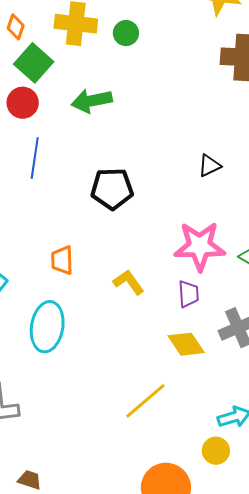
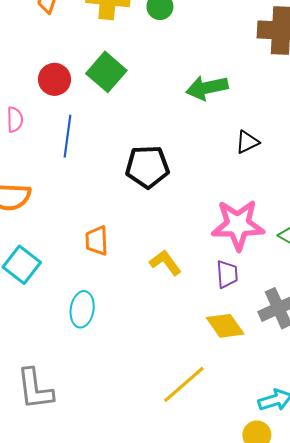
green square: (34, 63) -> (106, 72), moved
green arrow: (92, 101) -> (207, 88), moved
cyan ellipse: (47, 327) -> (82, 309), size x0.7

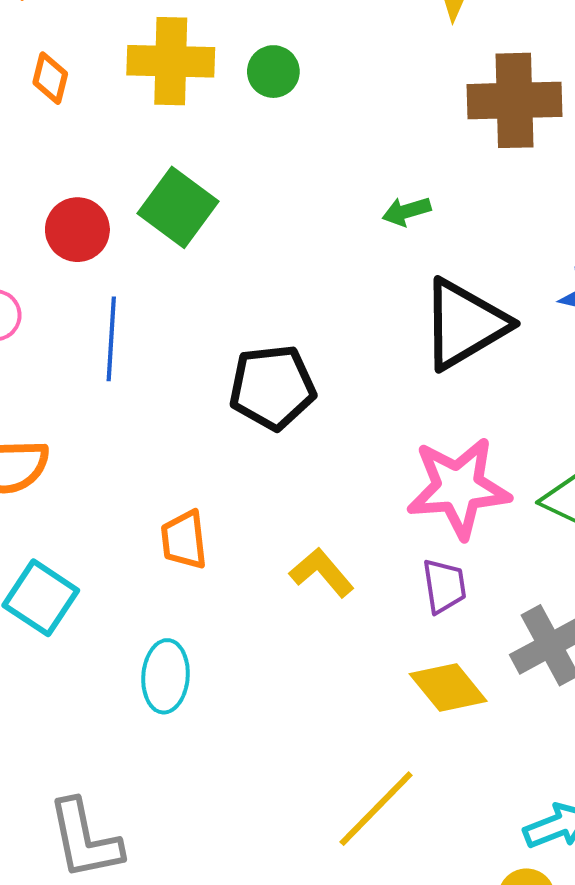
green arrow: (207, 88) -> (407, 211), moved, size x0.6
black triangle: (247, 142) -> (464, 324), size x2.0

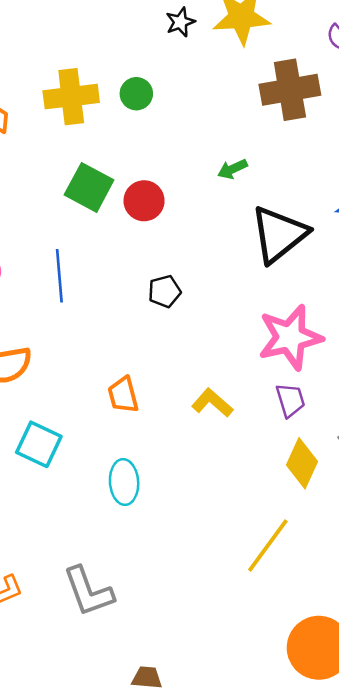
red circle: (77, 230) -> (144, 201), moved
black pentagon: (272, 387) -> (164, 291), size x0.6
yellow diamond: (448, 688) -> (302, 463), turned 72

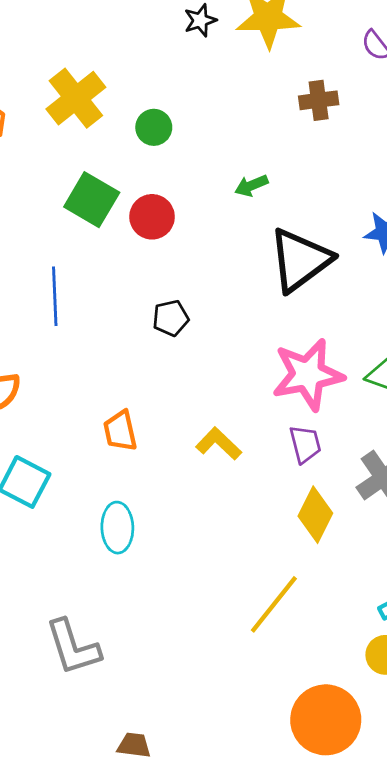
brown cross: (290, 90) -> (319, 100), size x0.6
green circle: (136, 94) -> (154, 127), moved
yellow cross: (71, 97) -> (76, 98), turned -34

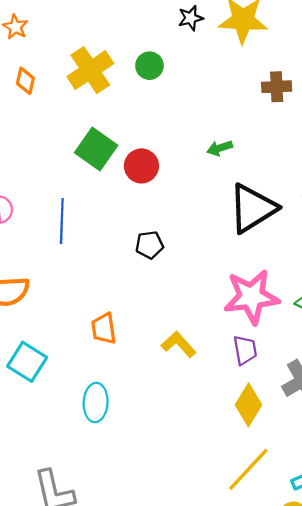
green circle: (154, 127) -> (149, 66), moved
yellow line: (274, 604) -> (248, 469), moved

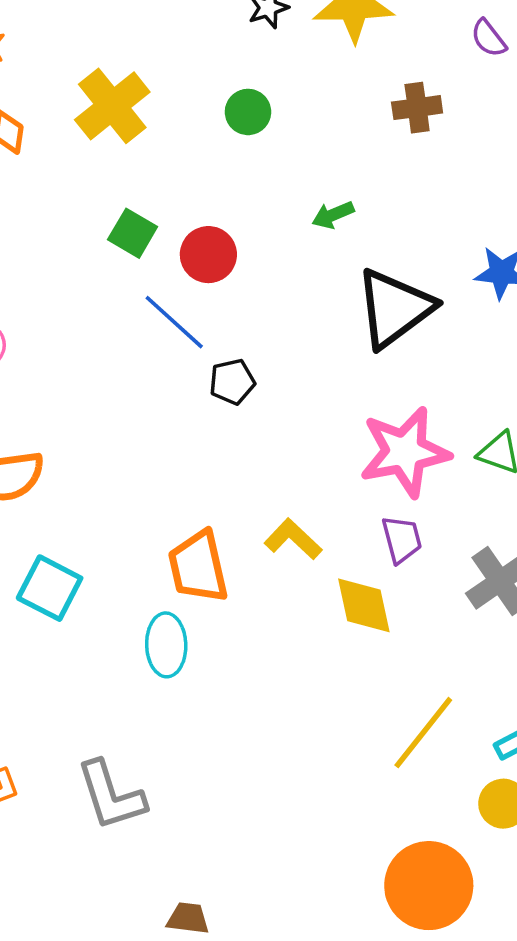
green circle: (149, 66) -> (248, 112), moved
green square: (96, 149) -> (133, 233), size x0.7
blue line: (62, 221) -> (174, 322), moved, turned -45
orange trapezoid: (104, 329) -> (198, 567), moved, size x1.4
yellow diamond: (249, 405) -> (364, 605), moved, turned -39

